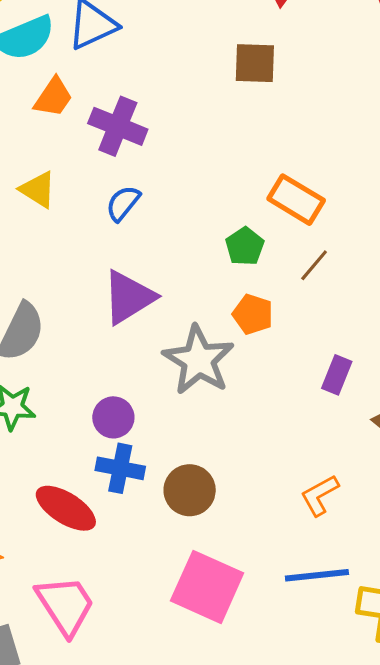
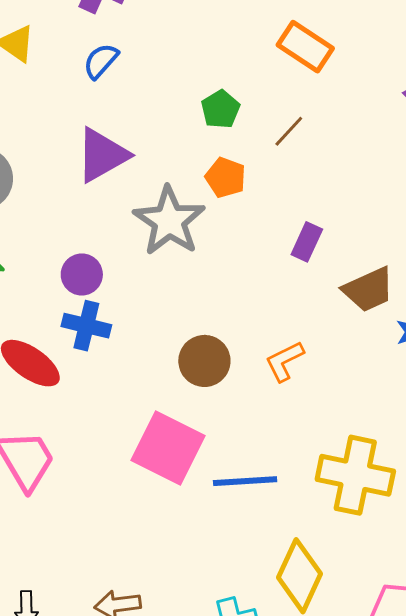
orange rectangle: (296, 200) -> (305, 47), moved
brown circle: (190, 490) -> (204, 361), moved
blue line: (317, 575) -> (245, 481), moved

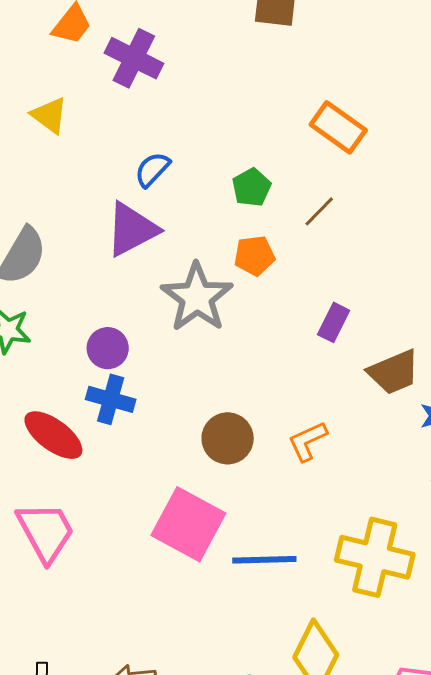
blue semicircle: (101, 61) -> (152, 169), moved
orange pentagon: (226, 177) -> (254, 256), turned -30

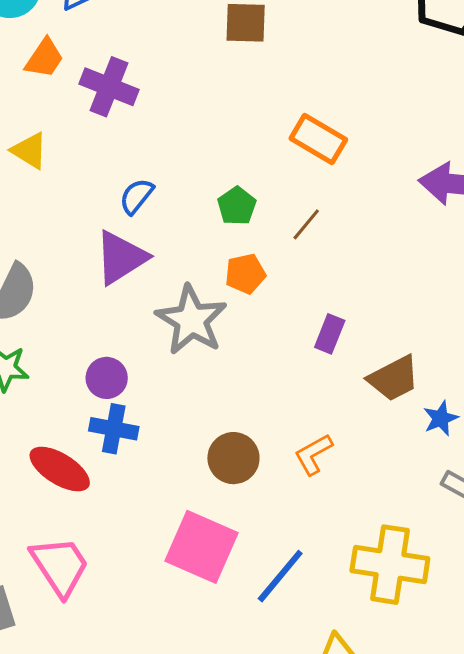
blue line: (264, 560) -> (280, 576), turned -44

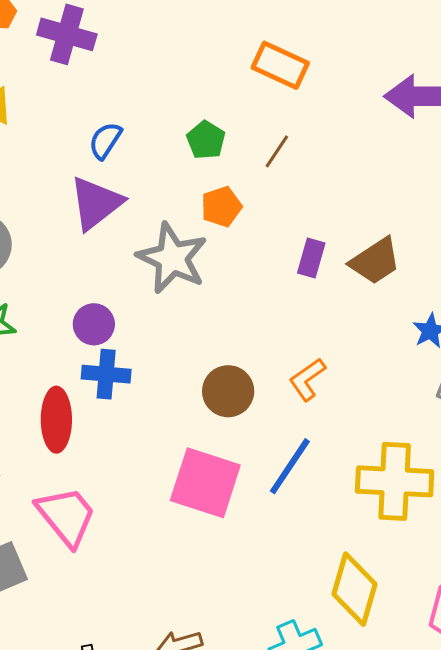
brown trapezoid: (394, 378) -> (375, 261), moved
red ellipse: (60, 469) -> (56, 420), turned 64
blue line: (280, 576) -> (290, 466), moved

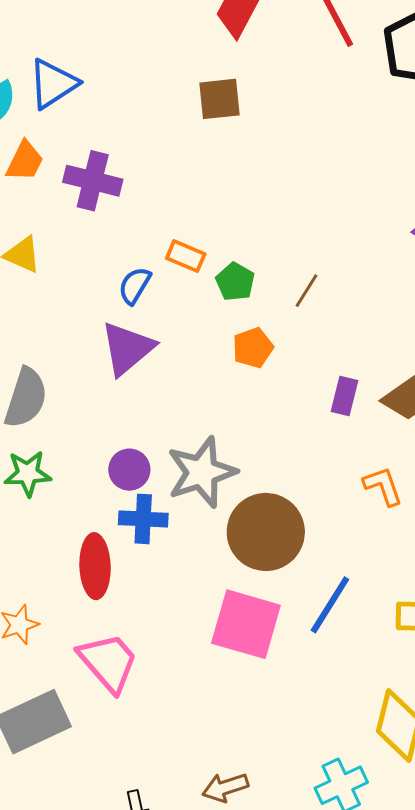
orange rectangle: (280, 65) -> (186, 256), moved, size x0.7
gray star: (172, 258) -> (202, 472), moved, turned 30
orange L-shape: (307, 379) -> (383, 486), moved, turned 108
brown circle: (228, 391) -> (266, 532), size x1.5

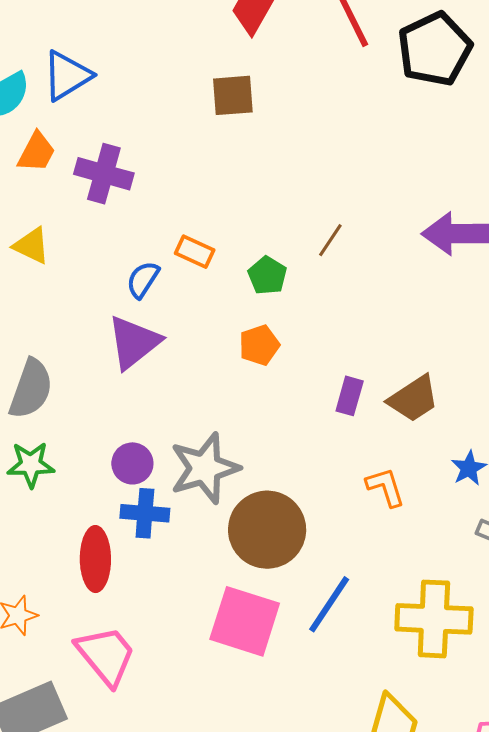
green pentagon: (235, 282) -> (267, 276), moved
brown line: (307, 291) -> (330, 240), moved

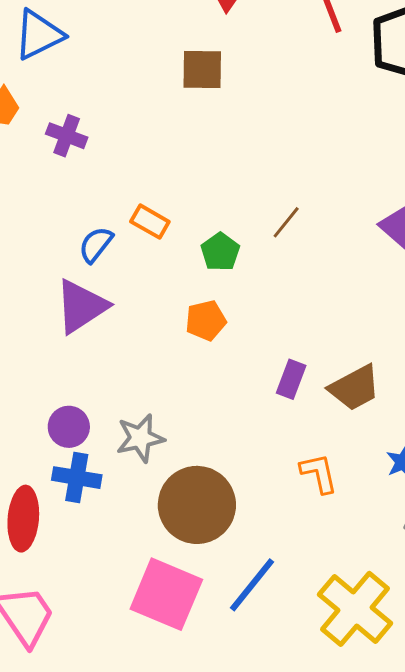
purple cross: (104, 174) -> (67, 136), size x0.7
gray star: (205, 468) -> (140, 438), size x0.7
yellow cross: (434, 619) -> (355, 609), turned 32

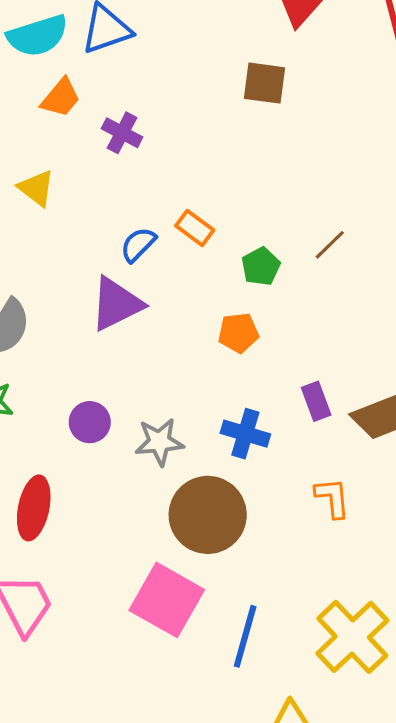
purple rectangle: (291, 379) -> (316, 401), turned -48
blue cross: (77, 478) -> (245, 434), moved
blue line: (252, 585) -> (245, 636), moved, turned -30

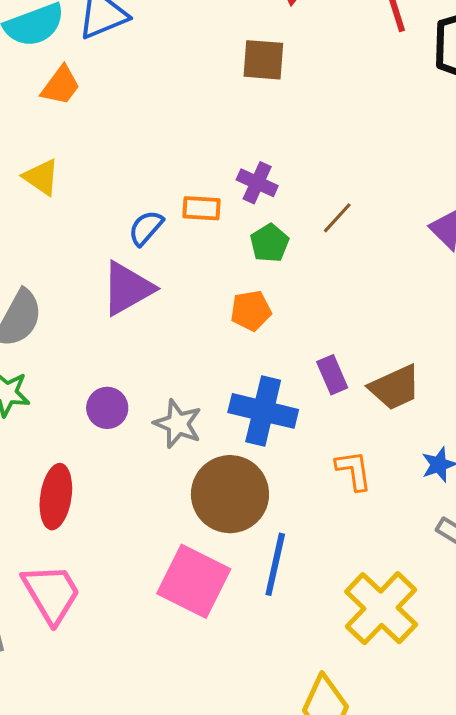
purple cross: (122, 133) -> (257, 183), moved
orange rectangle: (195, 228) -> (201, 208), turned -30
blue cross: (245, 434) -> (263, 411), size x1.4
gray star: (159, 442) -> (178, 424), turned 30
blue line: (245, 636) -> (275, 564), moved

